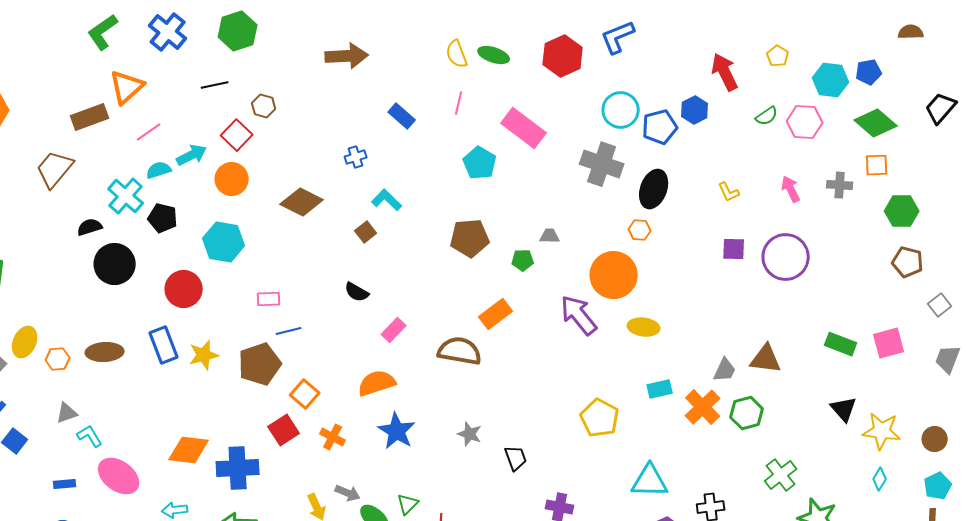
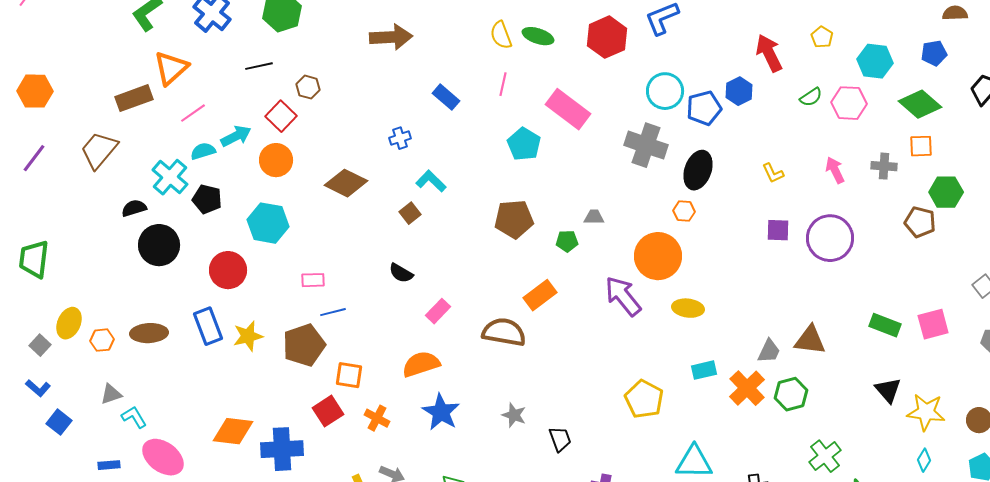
blue pentagon: (869, 72) -> (934, 53), moved
brown pentagon: (908, 262) -> (920, 222), moved
orange square: (305, 394) -> (349, 375), turned -32

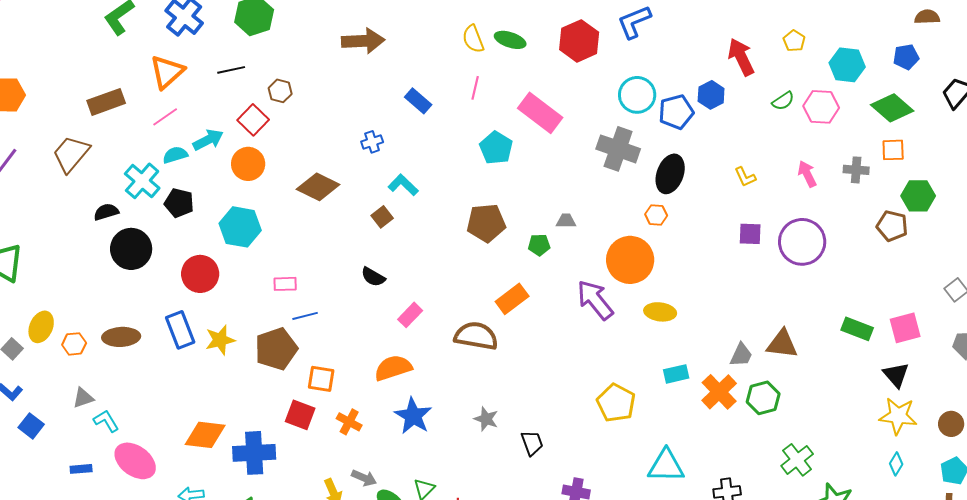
orange triangle: (171, 68) -> (167, 72), moved
black triangle: (888, 390) -> (896, 375), moved
red square: (328, 411) -> (300, 415), turned -36

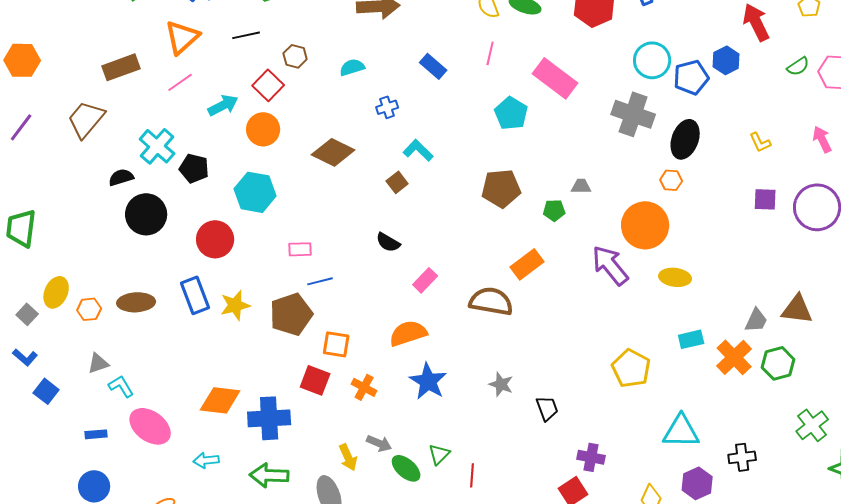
cyan semicircle: (175, 155) -> (352, 67), moved

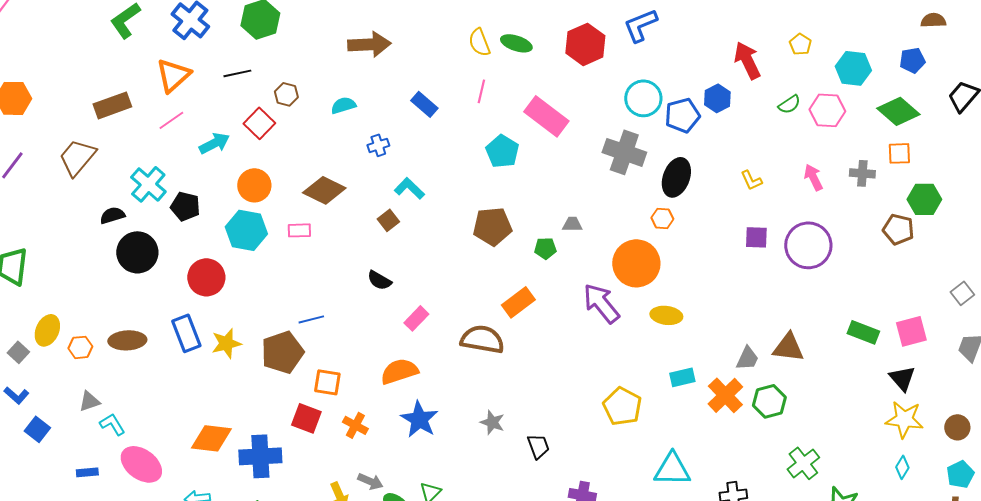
orange circle: (263, 129) -> (254, 185), moved
pink rectangle: (300, 249) -> (299, 230), moved

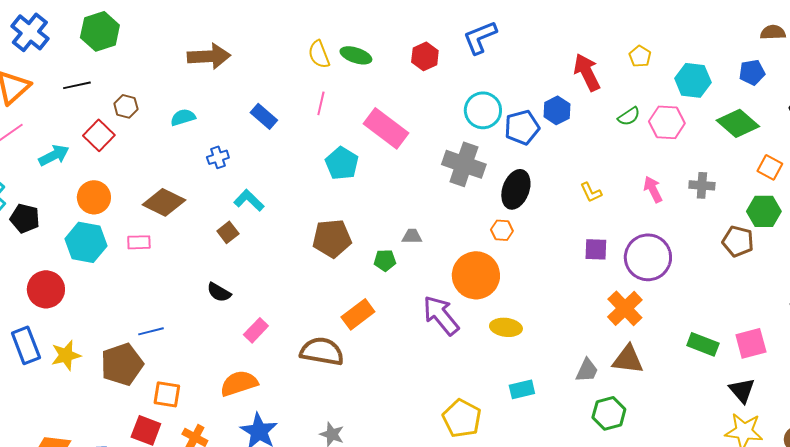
red hexagon: (585, 44) -> (425, 56), size x0.7
orange square: (899, 153) -> (770, 167), moved, turned 30
orange cross: (725, 395) -> (625, 308), moved

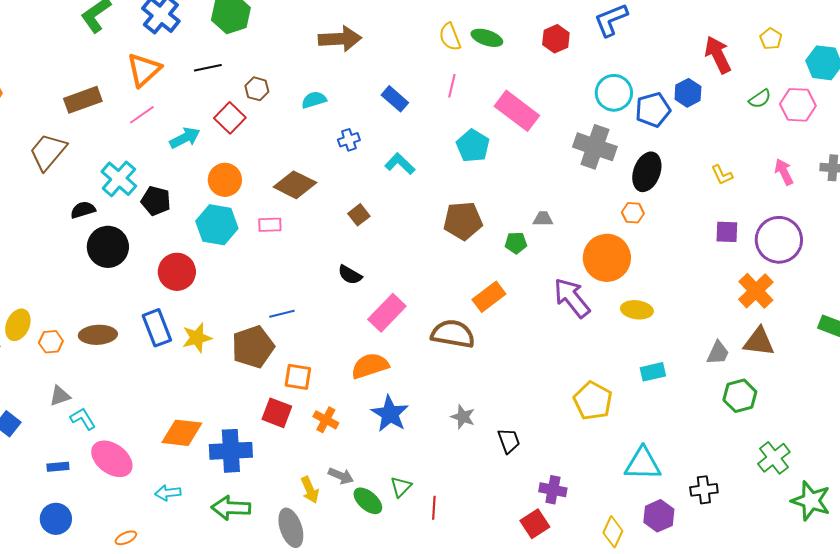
cyan L-shape: (249, 200) -> (400, 164), moved
pink rectangle: (256, 330) -> (387, 313), size x1.5

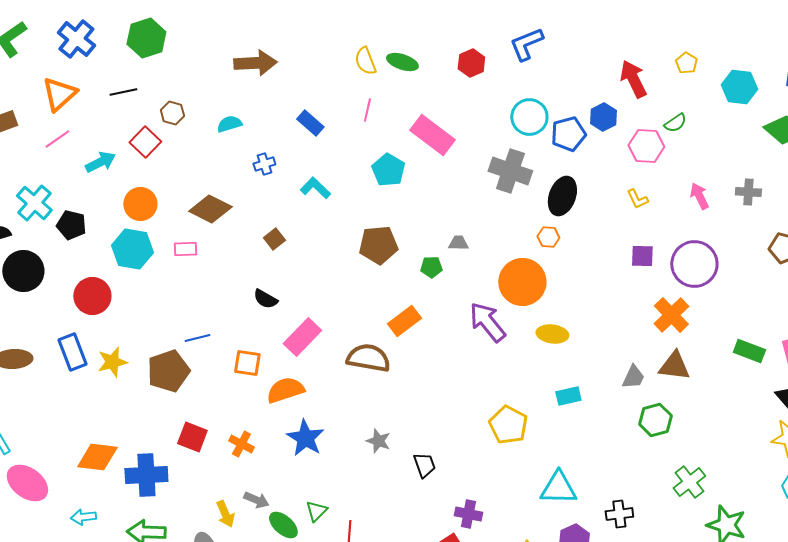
pink hexagon: (798, 105) -> (646, 146), moved
orange square: (298, 377) -> (247, 363), moved

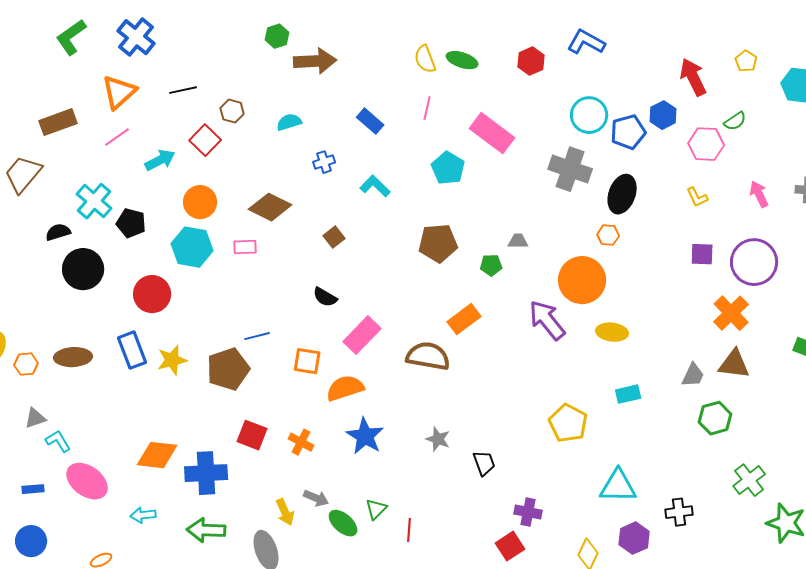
green hexagon: (146, 38) -> (277, 36), moved, size x0.6
blue L-shape: (526, 44) -> (586, 42), turned 51

